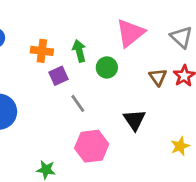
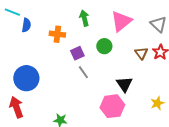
green arrow: (79, 51) -> (84, 18), moved
purple square: (58, 76) -> (77, 53), moved
pink hexagon: (92, 146) -> (112, 106), moved

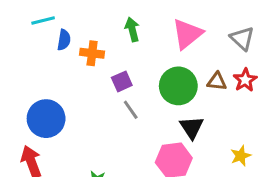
cyan line: (12, 12) -> (43, 21), moved, turned -35
blue semicircle: (26, 25) -> (64, 40), moved
green circle: (104, 46) -> (178, 86), moved, size x1.6
brown triangle: (141, 53) -> (217, 81), turned -48

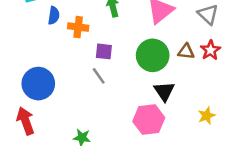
purple square: (122, 81) -> (104, 51), turned 30
gray line: (131, 110) -> (99, 76), moved

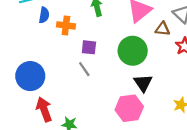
brown triangle: (186, 51) -> (163, 29), moved
red arrow: (25, 121) -> (44, 109), moved

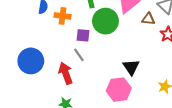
green circle: (133, 51) -> (105, 21), moved
red arrow: (44, 109) -> (66, 73), moved

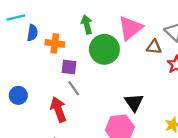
purple square: (83, 35) -> (69, 67), moved
blue circle: (31, 61) -> (18, 95), size x0.6

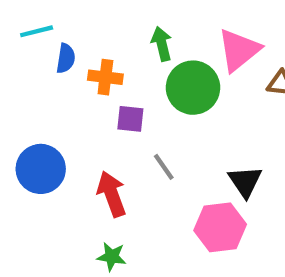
gray line: (74, 88) -> (164, 167), moved
blue circle: (18, 95) -> (41, 169), size x1.5

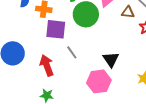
purple square: (130, 119) -> (56, 29), size x1.5

